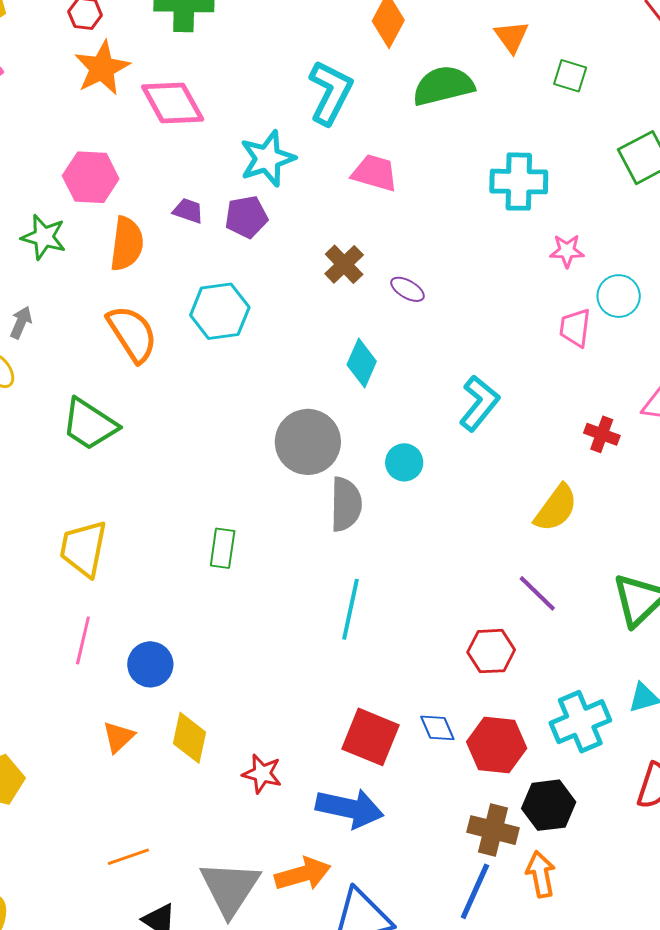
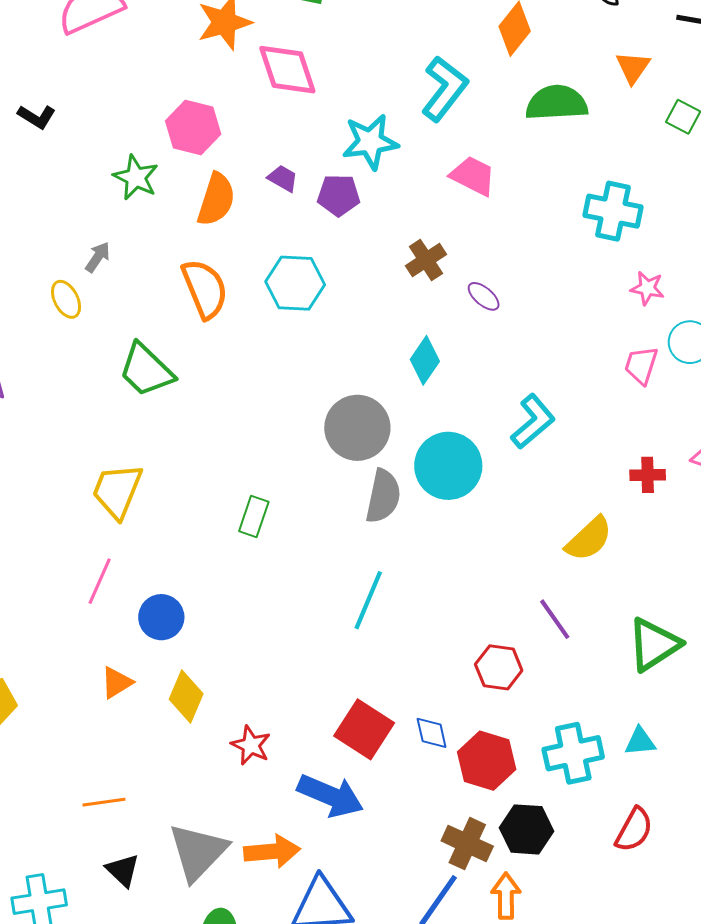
red cross: (602, 434) -> (648, 475), turned -32
cyan circle: (404, 462) -> (448, 466), size x1.8

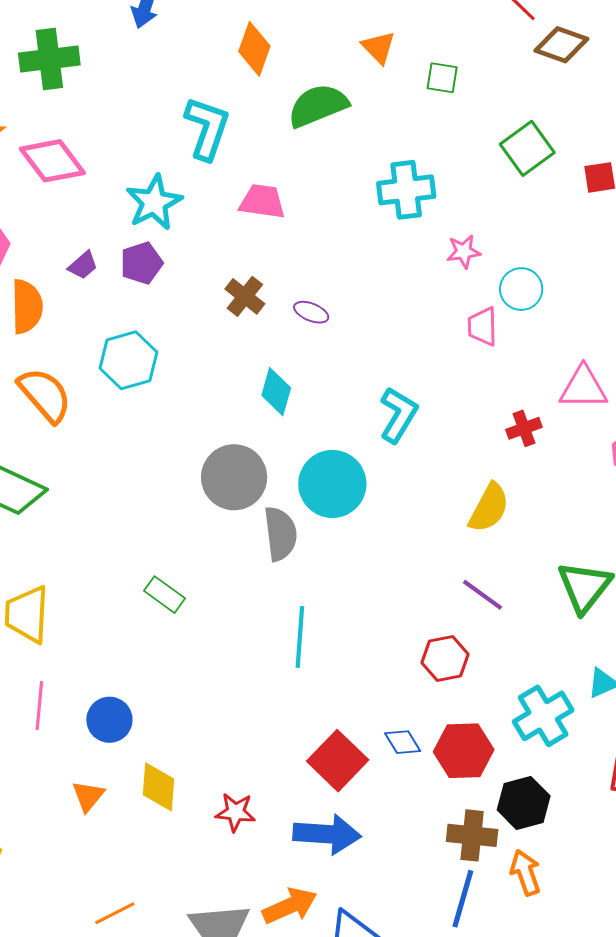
purple trapezoid: (283, 178) -> (83, 265), turned 128
green rectangle: (254, 516) -> (165, 595), turned -54
red square: (364, 729) -> (338, 761), turned 30

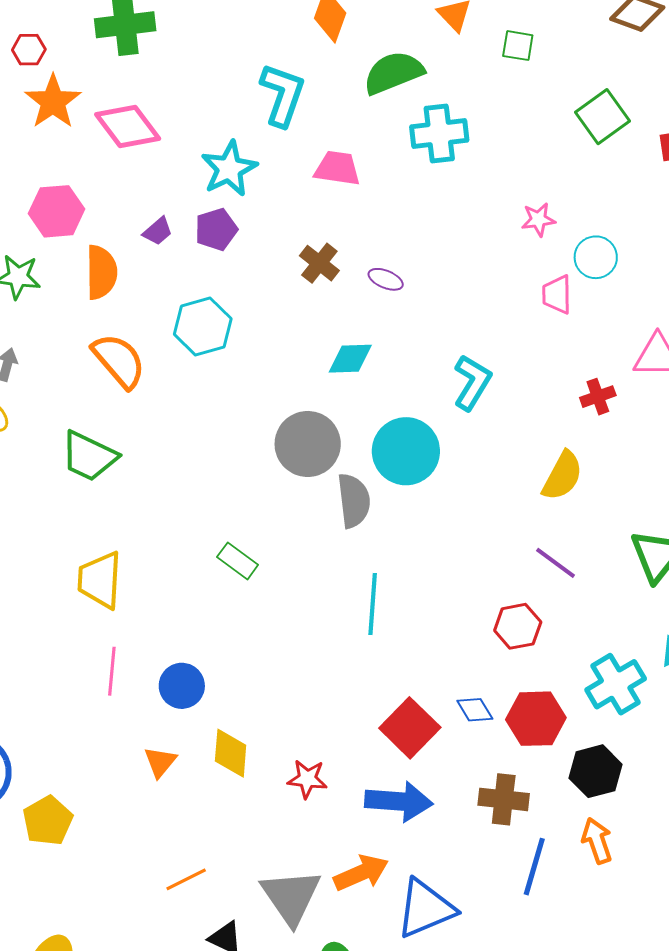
cyan cross: (406, 190) -> (439, 134), moved
cyan diamond: (276, 392) -> (350, 359), turned 72
brown cross: (472, 835) -> (504, 799), moved

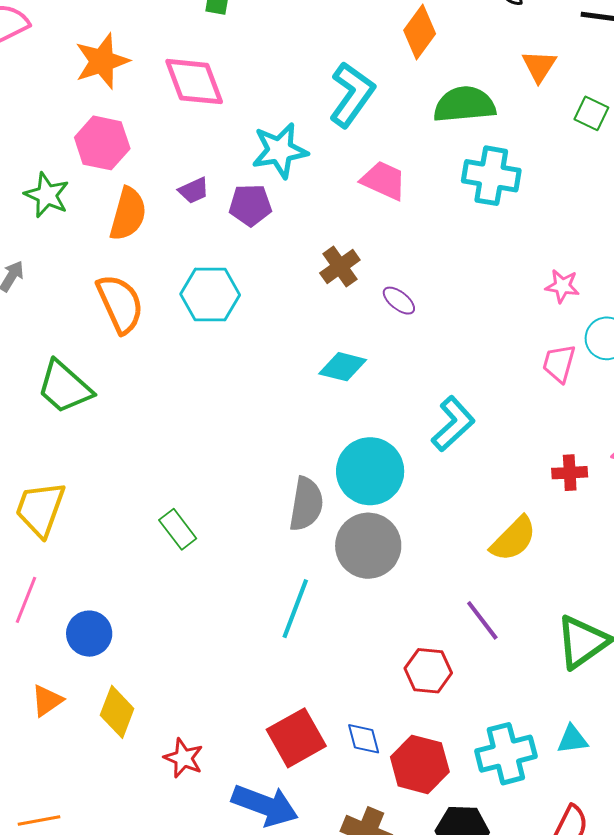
orange star: (53, 102) -> (102, 61), moved
gray circle: (308, 444) -> (368, 546), moved

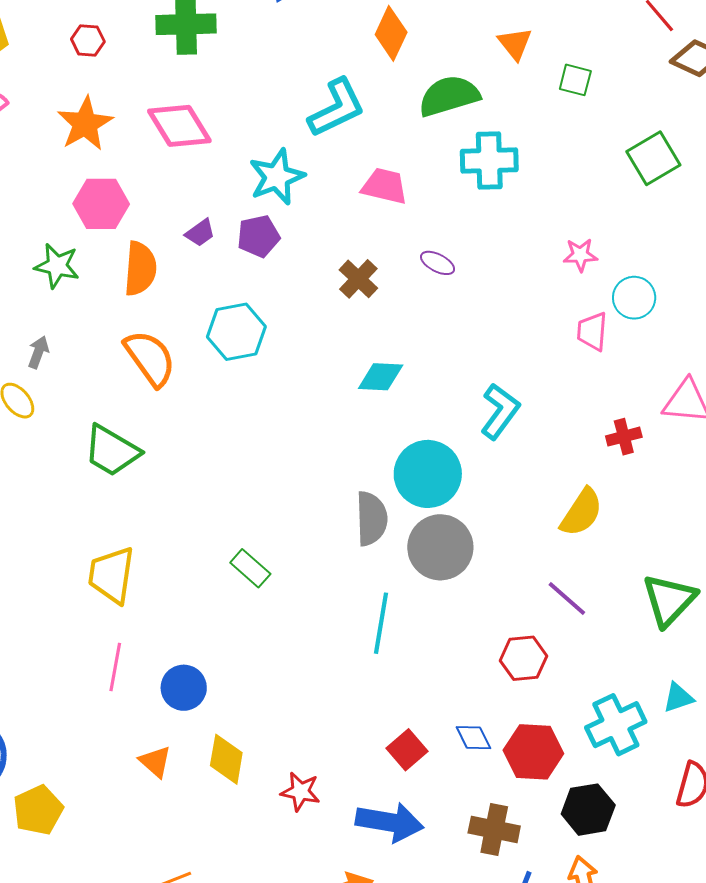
cyan L-shape: (352, 95) -> (337, 108), turned 40
purple ellipse: (399, 301) -> (438, 263), moved
orange triangle: (47, 701) -> (155, 762), turned -33
red square: (296, 738) -> (407, 750), size x0.7

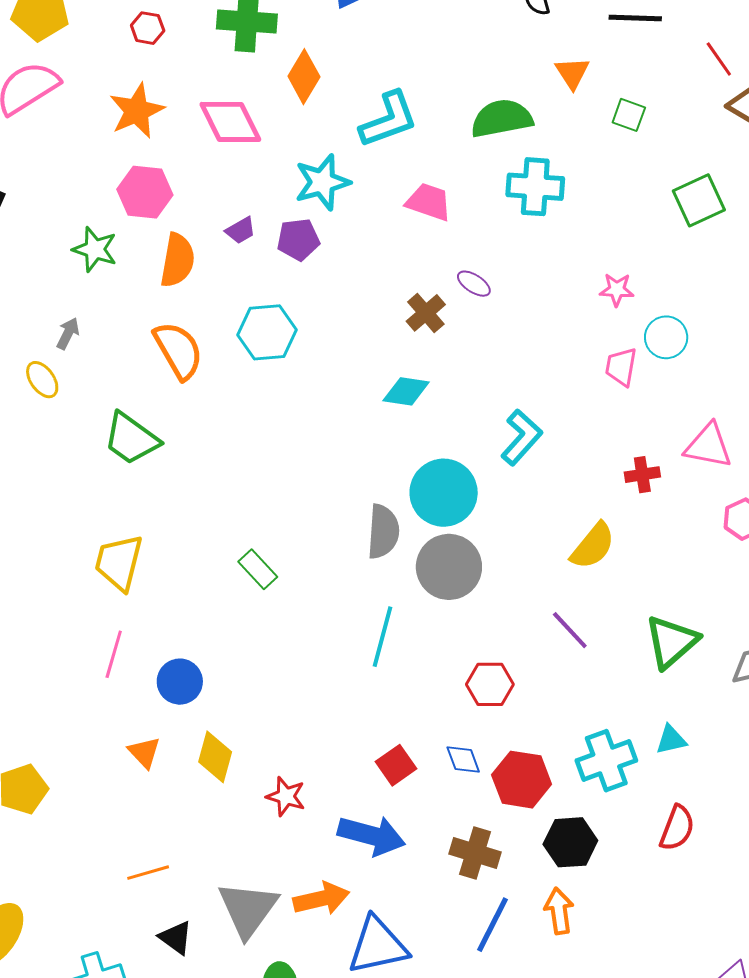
orange diamond: (391, 33) -> (304, 77), moved
brown cross: (358, 279) -> (426, 313), moved
red hexagon: (524, 658) -> (490, 684), moved

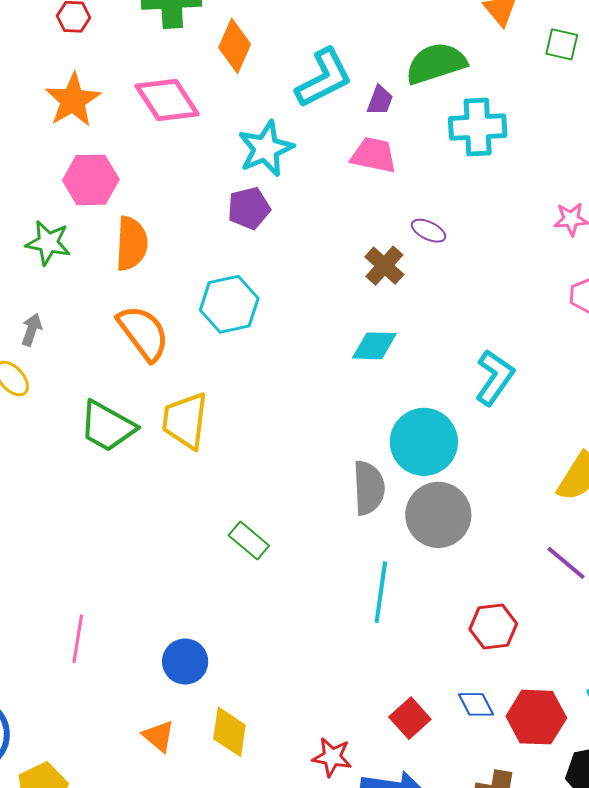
purple trapezoid: (241, 230) -> (380, 100), moved, turned -32
yellow trapezoid: (119, 562) -> (185, 421), moved
pink line: (114, 654) -> (78, 639), moved
red star: (286, 796) -> (332, 757), moved

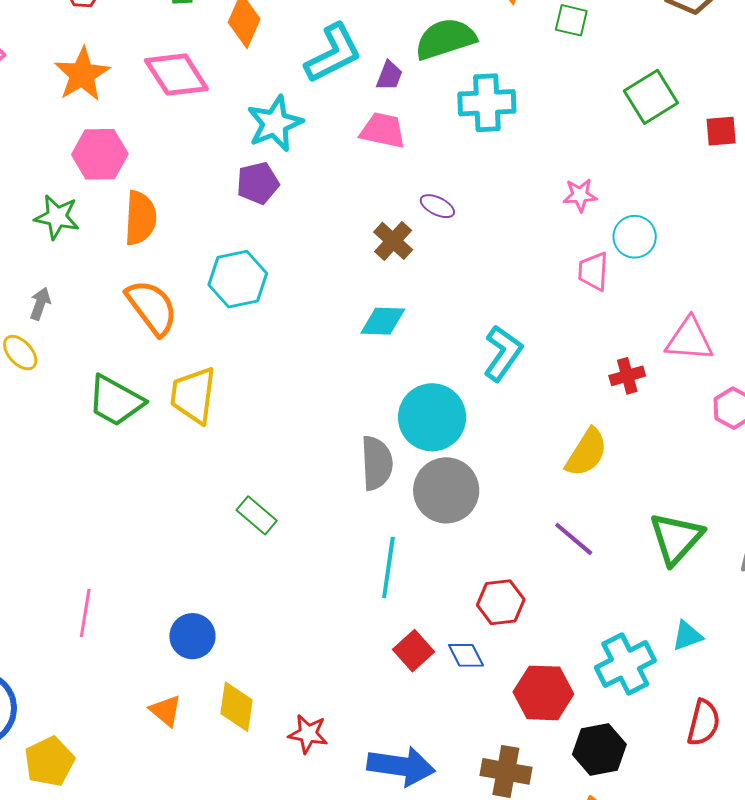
blue diamond: (476, 704) -> (466, 655), moved
red square: (410, 718) -> (413, 651), moved
red star: (332, 757) -> (308, 734), moved

